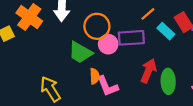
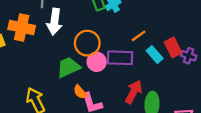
orange cross: (29, 17) -> (22, 27), turned -30
green trapezoid: (80, 52) -> (68, 67), turned 120
orange semicircle: (95, 76) -> (80, 92), turned 136

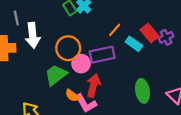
purple cross: (189, 56) -> (166, 37), turned -32
red arrow: (134, 92) -> (93, 85), moved

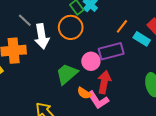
gray line: (16, 18) -> (25, 20), turned -32
orange circle: (68, 48) -> (71, 27), moved

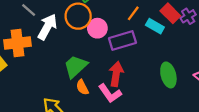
white arrow: (42, 36) -> (47, 27), turned -140
pink circle: (91, 61) -> (97, 28), moved
orange semicircle: (84, 93) -> (82, 87), moved, turned 32

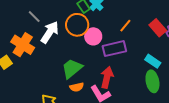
cyan rectangle: (155, 26) -> (153, 61), moved
orange cross: (17, 43) -> (23, 45), turned 35
orange semicircle: (82, 87) -> (77, 87), turned -80

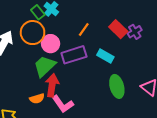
cyan rectangle: (153, 61) -> (105, 56), moved
green trapezoid: (72, 68) -> (45, 66), moved
red arrow: (107, 77) -> (52, 85), moved

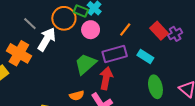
green rectangle: (38, 12) -> (81, 11), turned -32
orange circle: (33, 33) -> (64, 18), moved
pink circle: (51, 44) -> (91, 30), moved
red arrow: (52, 85) -> (106, 78), moved

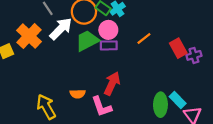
purple rectangle: (115, 54) -> (109, 45), moved, size x0.7
cyan rectangle: (145, 56) -> (178, 100), moved
green trapezoid: (85, 64) -> (87, 41), moved

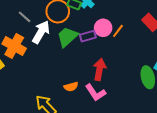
pink circle: (108, 30) -> (103, 28), moved
orange line: (144, 38) -> (118, 31), moved

